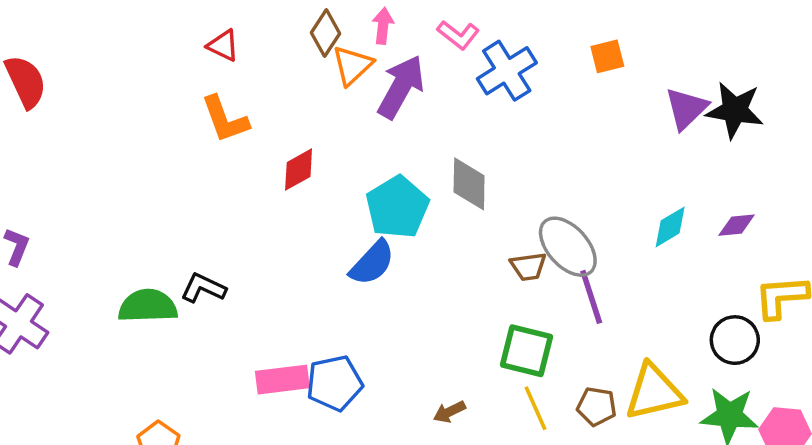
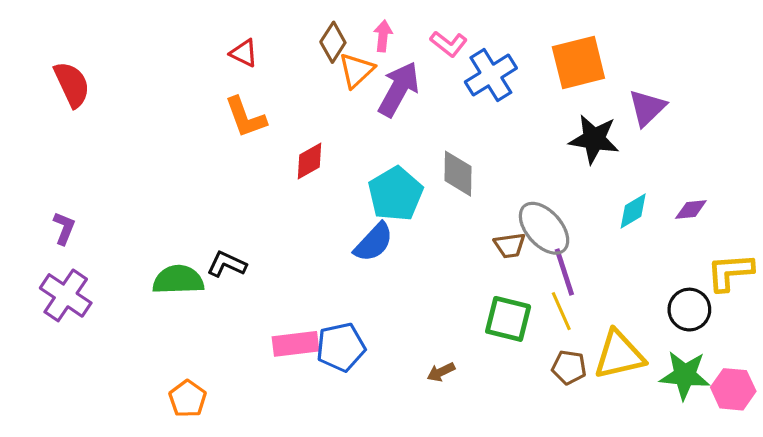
orange square: (607, 56) -> (578, 63), size x1.8
black star: (735, 110) -> (594, 139), moved
yellow line: (536, 408) -> (561, 311), moved

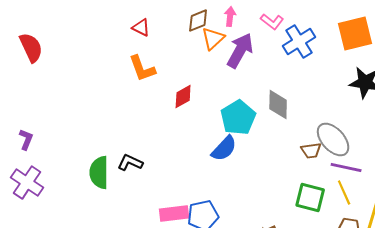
brown diamond: (333, 42) -> (198, 20), turned 35
purple line: (564, 272) -> (346, 168), turned -60
green semicircle: (178, 280) -> (99, 172), turned -88

